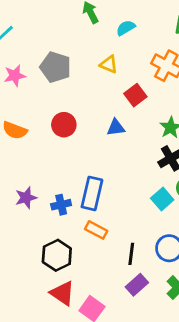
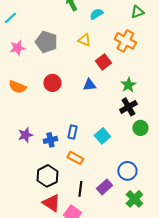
blue rectangle: (92, 193) -> (72, 132), size x0.6
cyan square: (162, 199) -> (102, 136), moved
black line: (131, 254) -> (80, 189), moved
purple rectangle: (137, 285) -> (104, 187), moved

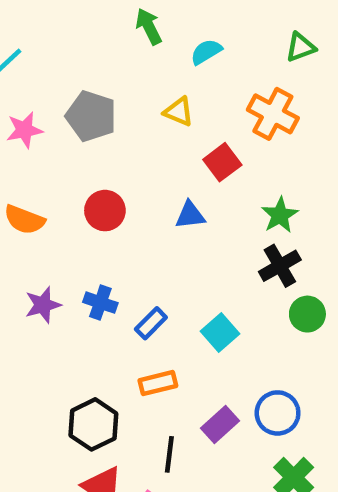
blue rectangle: (72, 132) -> (151, 323), turned 32
purple star: (25, 135) -> (43, 305), moved
blue cross: (50, 140) -> (100, 303), moved, turned 32
orange rectangle: (75, 158) -> (158, 383), turned -42
purple rectangle: (104, 187) -> (220, 424), moved

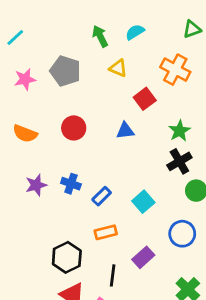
green arrow: (149, 26) -> (100, 36), moved
blue circle: (278, 413) -> (182, 234), moved

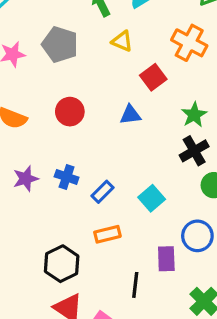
purple rectangle: (143, 257) -> (166, 259), moved, turned -50
black line: (113, 275) -> (135, 285), moved

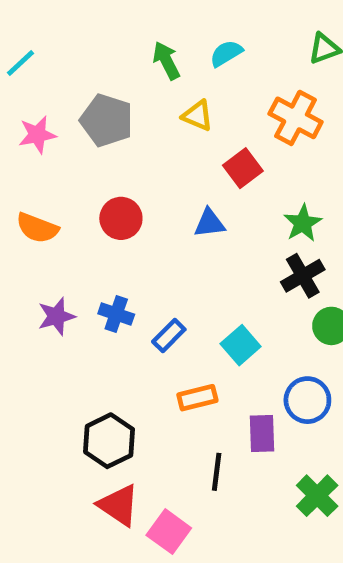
orange rectangle: (107, 234) -> (197, 398), moved

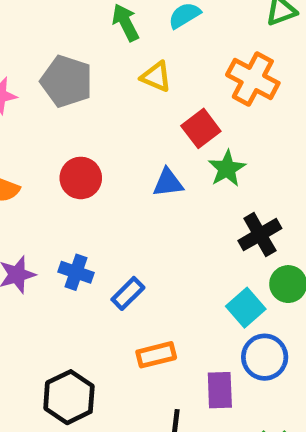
green star: (303, 223) -> (227, 169), moved
cyan square: (241, 345) -> (246, 308), moved

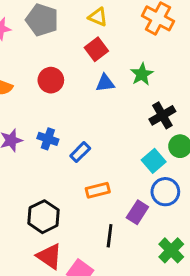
red square: (201, 128) -> (96, 49), moved
purple rectangle: (220, 390) -> (137, 212), turned 35

